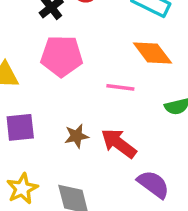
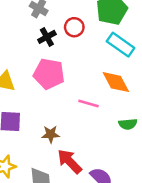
red arrow: (119, 143) -> (70, 161), moved

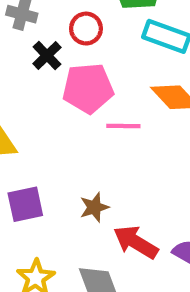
pink pentagon: (49, 74) -> (88, 88), moved
pink line: (88, 104) -> (123, 126), moved

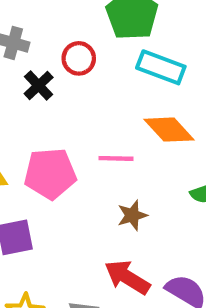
pink pentagon: (88, 88) -> (50, 174), moved
brown star: (94, 207) -> (132, 215), moved

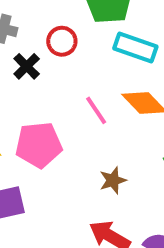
pink line: (116, 158) -> (96, 110), moved, turned 56

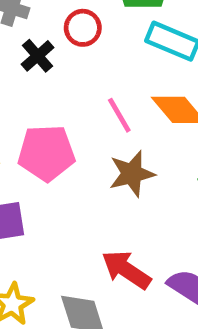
brown star: (113, 180) -> (132, 174), moved, size x1.4

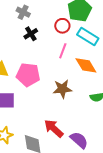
red circle: (83, 28) -> (62, 26), moved
pink line: (119, 115) -> (63, 51), moved, turned 42

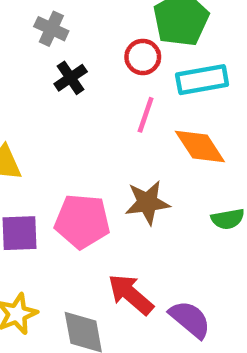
cyan rectangle: (88, 36) -> (202, 80), turned -40
pink pentagon: (28, 75) -> (82, 221), moved

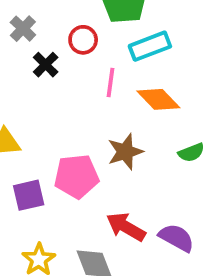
gray cross: (51, 29) -> (23, 29), turned 30
red circle: (143, 57) -> (83, 40), moved

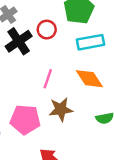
black cross: (46, 65) -> (19, 41), size x1.5
pink line: (111, 82) -> (48, 79), moved

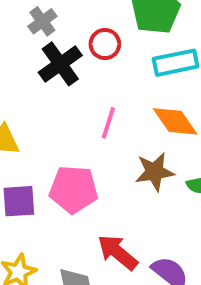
brown star: (61, 109) -> (155, 172), moved

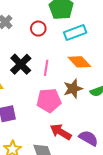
black cross: (60, 64) -> (21, 64), moved
pink pentagon: (74, 189) -> (49, 100), moved

